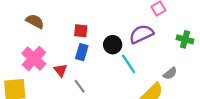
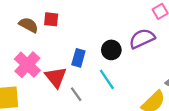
red square: (81, 31) -> (51, 19), moved
cyan line: (129, 64) -> (107, 79), moved
red triangle: (60, 70) -> (56, 77), size x1.5

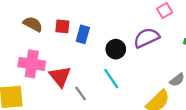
red square: (51, 19) -> (62, 26), moved
blue rectangle: (78, 58) -> (83, 34), moved
pink cross: (27, 65) -> (32, 64), turned -35

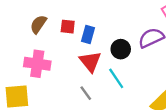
brown semicircle: (33, 24) -> (38, 24), turned -84
red triangle: (60, 76) -> (90, 62), moved

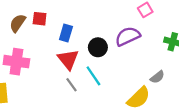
red square: (68, 27) -> (40, 19), moved
gray line: (86, 93) -> (71, 85), moved

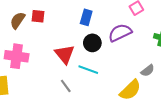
blue rectangle: (66, 33) -> (86, 17), moved
cyan line: (93, 76) -> (88, 70), turned -36
gray line: (71, 85) -> (66, 86), moved

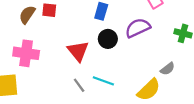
cyan line: (88, 70) -> (103, 81), moved

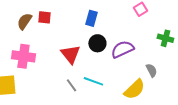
purple semicircle: (138, 28) -> (122, 49), moved
gray semicircle: (168, 69) -> (151, 70), turned -80

